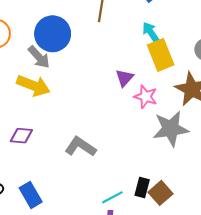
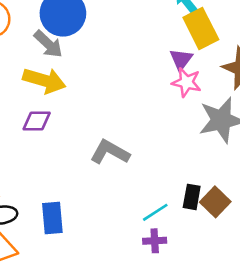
purple triangle: (124, 78) -> (181, 60), moved
purple diamond: (21, 136) -> (37, 121), moved
blue rectangle: (31, 195) -> (52, 218), turned 30

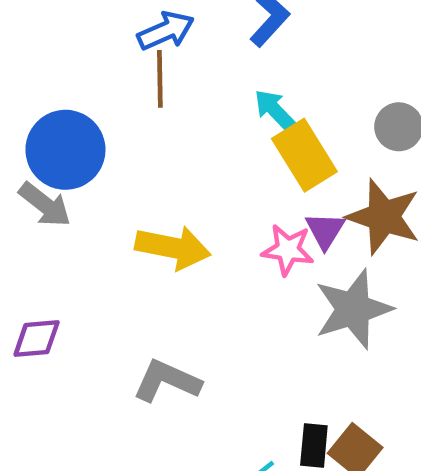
purple triangle: (181, 60) -> (325, 230), moved
yellow arrow: (44, 80) -> (173, 248), moved

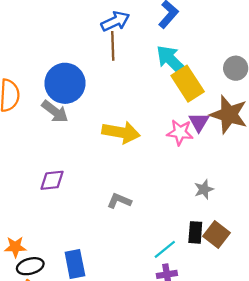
cyan arrow: (275, 110) -> (172, 61), size x1.5
gray star: (353, 309) -> (204, 189), moved, size x0.5
gray L-shape: (167, 381) -> (119, 201), size x0.7

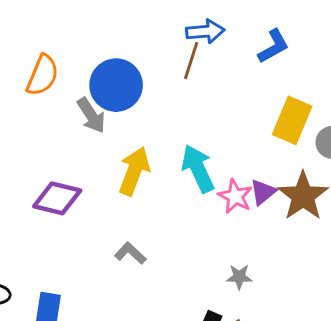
cyan arrow: (172, 61) -> (198, 169), moved
yellow rectangle: (188, 84) -> (292, 120), moved, turned 36
yellow arrow: (121, 132) -> (134, 171), moved, turned -99
purple diamond: (52, 180) -> (57, 198), size x1.4

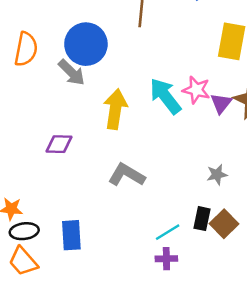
pink star: (235, 196) -> (196, 90), moved
purple diamond: (57, 198) -> (59, 144), size x0.7
gray L-shape: (130, 253) -> (127, 175), size x1.4

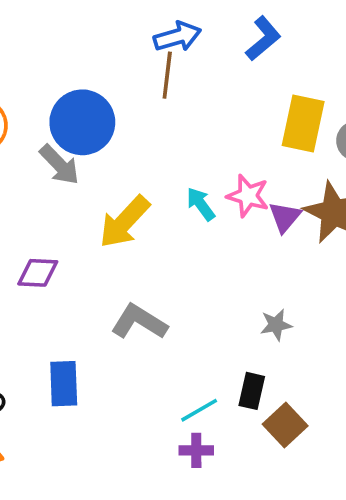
cyan arrow: (165, 96) -> (201, 204), size x0.6
yellow arrow: (115, 109) -> (124, 222), turned -147
brown square: (224, 224) -> (285, 425), moved
blue rectangle: (71, 235) -> (64, 384), moved

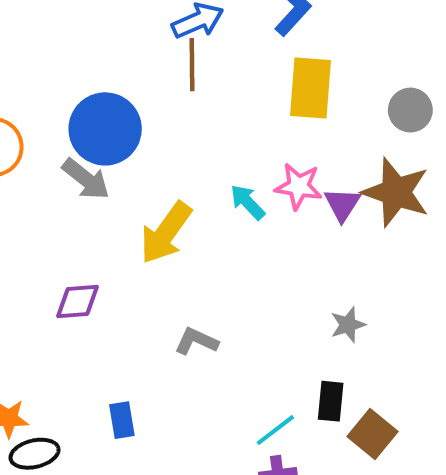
yellow rectangle: (303, 124) -> (310, 88), moved
gray L-shape: (139, 322) -> (196, 341), size x0.7
blue rectangle: (64, 384) -> (122, 420), size x0.7

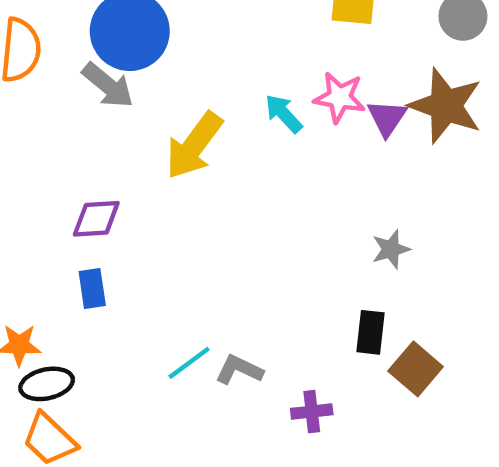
gray L-shape: (196, 341) -> (239, 370), moved
blue rectangle: (122, 420) -> (92, 289), moved
cyan line: (275, 430) -> (189, 363), moved

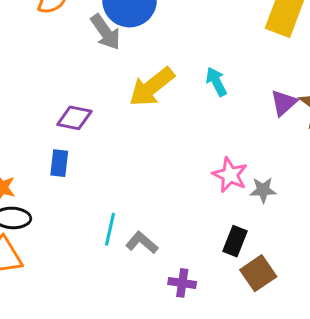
pink star: (340, 97) -> (230, 175), moved
cyan line: (189, 363) -> (110, 229), turned -56

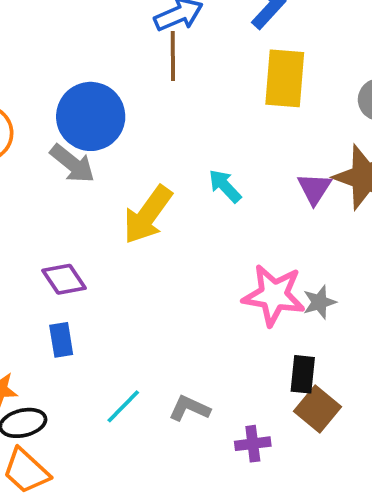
purple diamond: (74, 118) -> (64, 279), turned 60
pink star: (230, 175) -> (274, 295), size x1.4
cyan line: (110, 229) -> (123, 406), moved, turned 48
brown square: (258, 273) -> (318, 409), moved

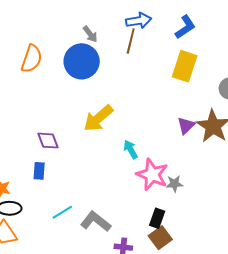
gray arrow: (72, 164) -> (90, 34), moved, size x0.7
cyan arrow: (225, 186) -> (131, 149), moved
gray L-shape: (189, 408) -> (96, 221), size x1.4

